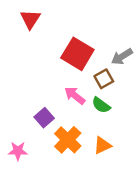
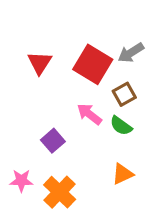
red triangle: (30, 19) -> (40, 63), moved
gray arrow: (122, 57) -> (131, 53), moved
orange cross: (68, 140) -> (60, 192), moved

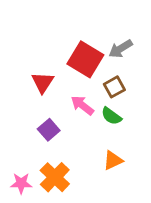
red triangle: (40, 63) -> (43, 82), moved
pink star: (21, 181) -> (21, 183), moved

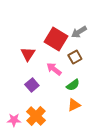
green semicircle: (111, 116) -> (73, 85), moved, turned -72

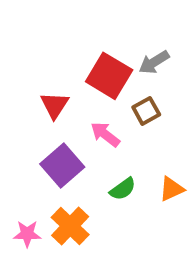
purple square: (32, 85) -> (62, 166), size x1.5
green semicircle: (73, 85) -> (123, 189), moved
orange triangle: (74, 105) -> (171, 189), moved

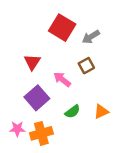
red square: (109, 76) -> (62, 28), moved
orange cross: (70, 226) -> (41, 133), turned 30
pink star: (27, 234) -> (17, 129), moved

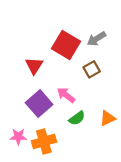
red square: (62, 28) -> (66, 45), moved
pink arrow: (62, 79) -> (66, 95), moved

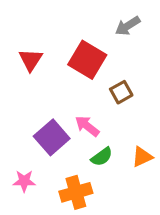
gray arrow: (97, 39) -> (128, 26), moved
red triangle: (34, 66) -> (31, 60), moved
orange cross: (44, 141) -> (76, 192), moved

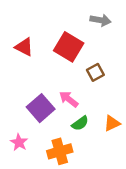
gray arrow: (128, 26) -> (101, 20), turned -138
red triangle: (31, 60) -> (24, 47), turned -36
pink star: (24, 181) -> (19, 142), turned 30

